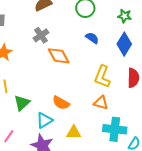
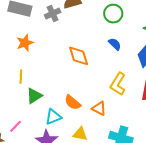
gray cross: (41, 35) -> (53, 14), moved
orange triangle: (101, 103) -> (99, 108), moved

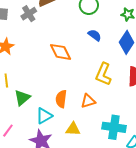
orange semicircle: (73, 102) -> (61, 99), turned 66
orange triangle: (99, 108) -> (88, 101), turned -35

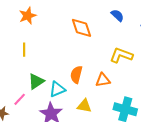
yellow L-shape: (103, 74) -> (121, 55), turned 80
green triangle: (22, 98) -> (36, 81), moved

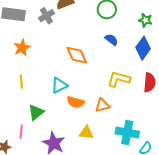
orange semicircle: (76, 75) -> (76, 102), turned -84
cyan triangle: (57, 89) -> (59, 85), moved
pink line: (20, 99) -> (21, 132), turned -32

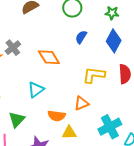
gray cross: (46, 16) -> (13, 48), moved
blue semicircle: (111, 40) -> (81, 37), turned -88
orange semicircle: (76, 102) -> (57, 116), moved
cyan cross: (127, 132) -> (110, 127), turned -30

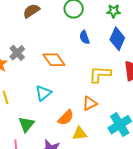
blue semicircle: (81, 37) -> (85, 37), turned -48
orange semicircle: (57, 116) -> (66, 118), turned -48

